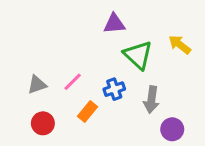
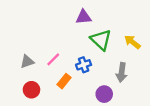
yellow arrow: (180, 45) -> (132, 42), moved
gray arrow: (151, 100) -> (122, 72), moved
purple circle: (172, 129) -> (104, 94), moved

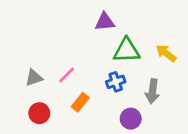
green triangle: (101, 40) -> (127, 50), turned -45
blue cross: (84, 65) -> (116, 82), moved

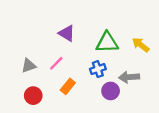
purple triangle: (105, 22) -> (67, 33), moved, turned 36
gray arrow: (152, 91) -> (129, 77), turned 78
purple circle: (131, 119) -> (111, 91), moved

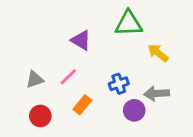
green triangle: (107, 42) -> (129, 23), moved
yellow arrow: (141, 45) -> (158, 53), moved

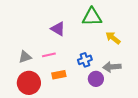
pink line: (68, 77) -> (49, 55), turned 32
orange rectangle: (82, 105) -> (59, 75), turned 40
red circle: (40, 116) -> (29, 83), size x1.5

